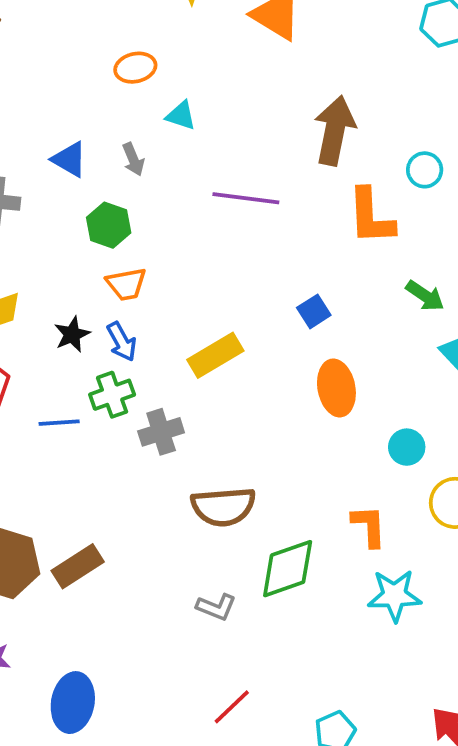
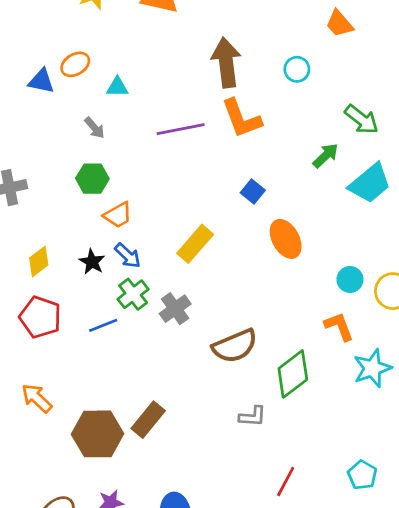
blue triangle: (69, 159) -> (41, 81), moved
orange L-shape: (371, 217) -> (241, 118), moved
green arrow: (425, 296) -> (326, 156), turned -60
cyan circle: (407, 447) -> (350, 279), moved

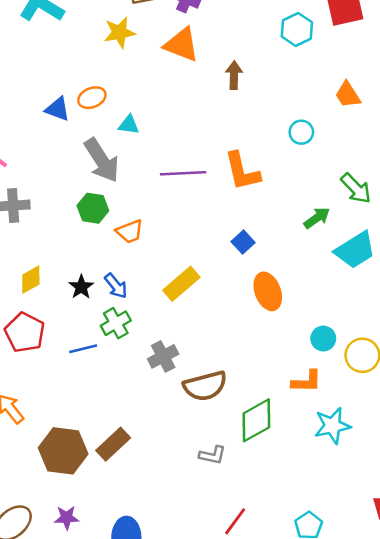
brown arrow: (226, 63) -> (234, 75), moved, size x0.6
gray arrow: (94, 128) -> (102, 160), size x2.0
orange trapezoid: (118, 215) -> (130, 231), moved
gray cross: (175, 309) -> (163, 356), moved
orange L-shape: (339, 326) -> (307, 381), turned 104

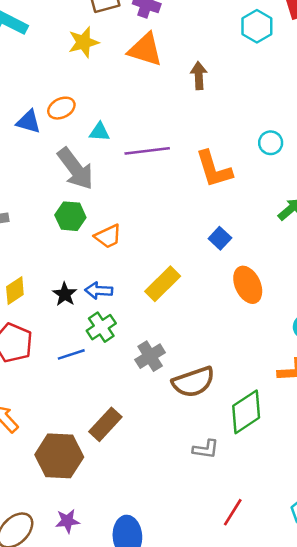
cyan circle: (301, 132) -> (271, 143), moved
purple line: (183, 173) -> (147, 151), moved
blue arrow: (116, 286) -> (99, 291), turned 136
brown rectangle: (113, 444) -> (105, 424), moved

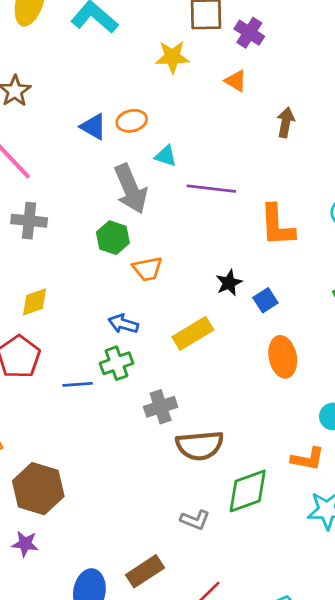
orange triangle: (145, 50) -> (236, 81), size x0.6
black star: (65, 294) -> (229, 283), moved
brown rectangle: (105, 424) -> (145, 571), moved
purple star: (67, 521) -> (25, 544), moved

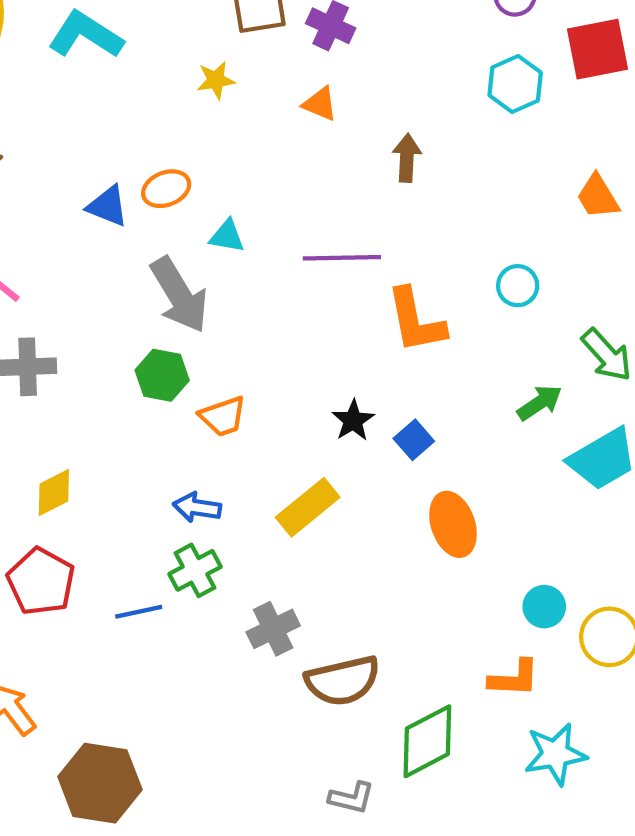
yellow star: (172, 57) -> (216, 80), size x0.7
purple line: (211, 189) -> (342, 258), moved

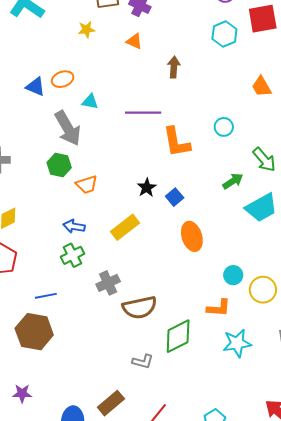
blue line: (139, 612) -> (46, 296), moved
brown hexagon: (100, 783) -> (34, 332), moved

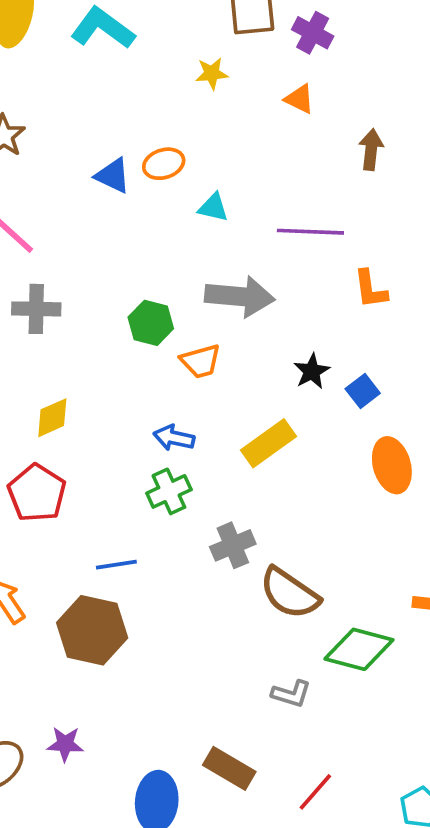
gray arrow: (68, 128) -> (240, 296), moved, turned -57
orange L-shape: (177, 142) -> (370, 289), size x0.7
brown semicircle: (140, 307) -> (290, 593), turned 44
green diamond: (178, 336) -> (359, 649), turned 39
brown rectangle: (111, 403) -> (229, 768), turned 68

